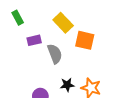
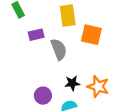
yellow rectangle: (63, 23) -> (68, 16), turned 36

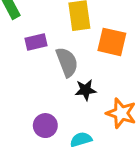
black star: (72, 83) -> (86, 90), moved

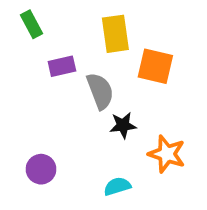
purple circle: (45, 126) -> (41, 169), moved

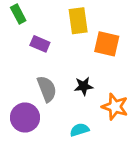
purple rectangle: (62, 66) -> (40, 44), turned 36
gray semicircle: (100, 91) -> (47, 89), moved
purple circle: (41, 169) -> (25, 118), size x1.4

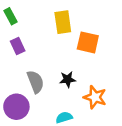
purple rectangle: (40, 44) -> (18, 46), moved, turned 42

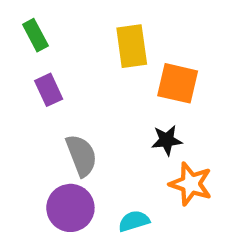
black star: (68, 79) -> (167, 140), moved
purple circle: (16, 107) -> (70, 208), moved

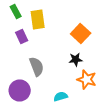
yellow rectangle: (132, 46) -> (38, 20), moved
orange square: (178, 83) -> (81, 34), turned 30
purple circle: (70, 208) -> (20, 90), moved

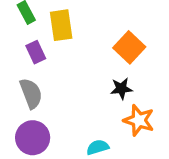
gray semicircle: (37, 66) -> (31, 93), moved

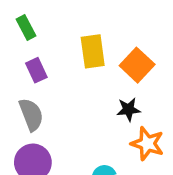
yellow rectangle: (61, 25) -> (93, 51), moved

